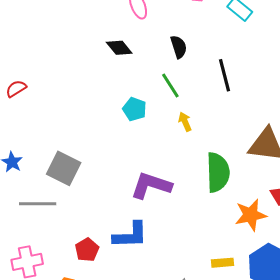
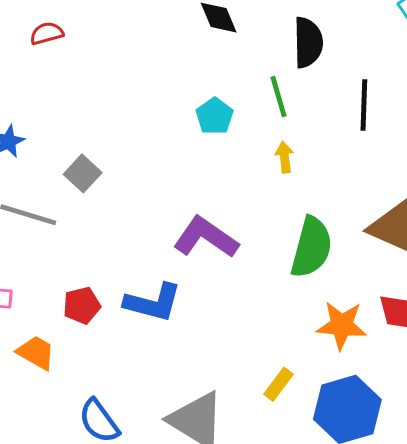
black semicircle: (179, 47) -> (308, 42), size x1.4
gray square: (64, 168) -> (83, 173), size x0.7
yellow rectangle: (222, 263) -> (278, 384), turned -65

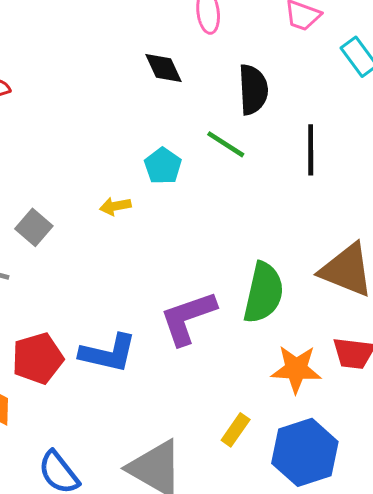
green line: (279, 97) -> (226, 144), turned -39
yellow arrow: (284, 157) -> (115, 206), moved, turned -92
purple L-shape: (206, 238) -> (188, 318), moved, turned -52
red pentagon: (82, 305) -> (38, 358), size x1.4

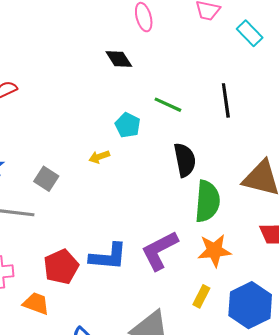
black semicircle: (253, 90) -> (185, 160), moved
purple L-shape: (188, 318) -> (160, 250), moved
orange star: (296, 369) -> (214, 251), moved

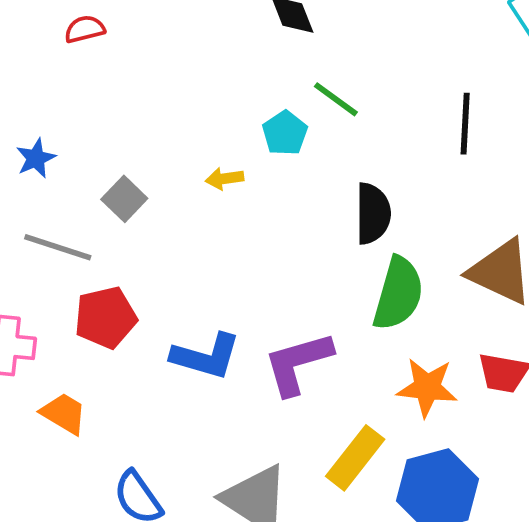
green line: (168, 105) -> (336, 99), moved
orange star: (214, 251) -> (427, 387), moved
red pentagon: (61, 267) -> (106, 318), moved
yellow rectangle: (201, 296) -> (355, 458), size x1.6

